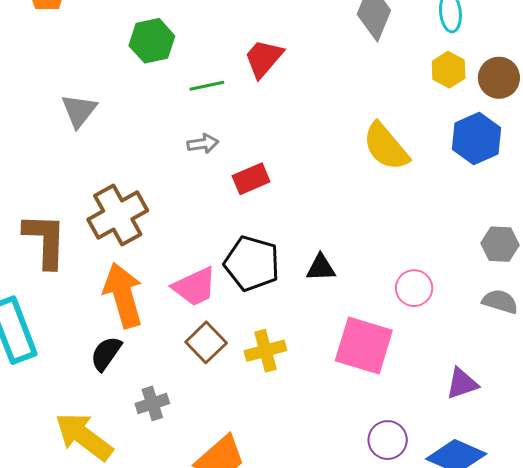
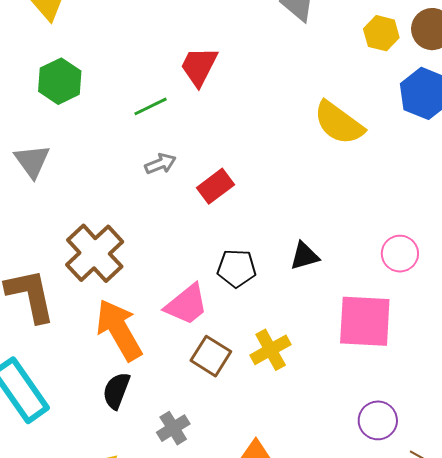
green hexagon: (152, 41) -> (60, 81), moved
black pentagon: (252, 263) -> (237, 268), size x0.7
purple circle: (388, 440) -> (378, 420), moved

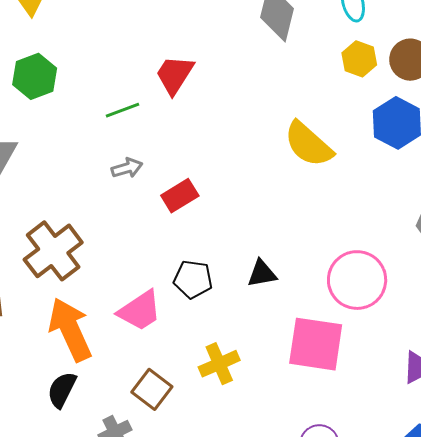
pink circle: (400, 254) -> (357, 280), size x1.6
brown square: (211, 356) -> (152, 389), moved

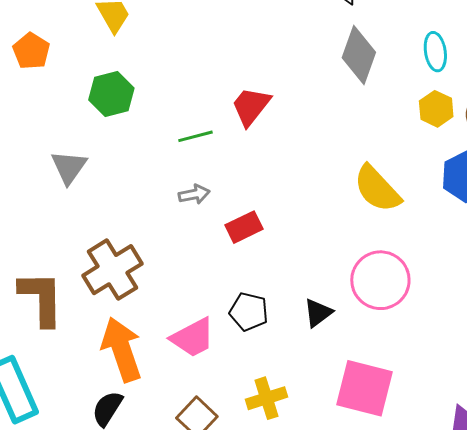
black triangle: (262, 274) -> (318, 313), turned -32
pink circle: (357, 280) -> (380, 280), moved

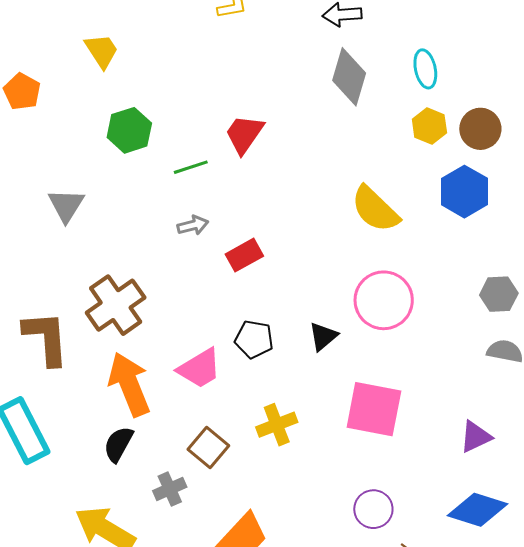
green hexagon: (111, 94) -> (129, 130), moved

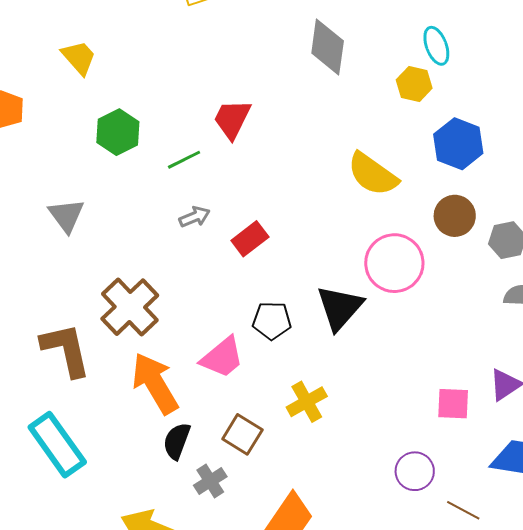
cyan ellipse: (425, 69) -> (436, 46), moved
brown circle: (480, 129) -> (455, 216), moved
black triangle: (323, 336) -> (340, 308), size x1.6
pink square: (374, 409) -> (453, 404), moved, size x0.6
black semicircle: (118, 444) -> (177, 441), moved

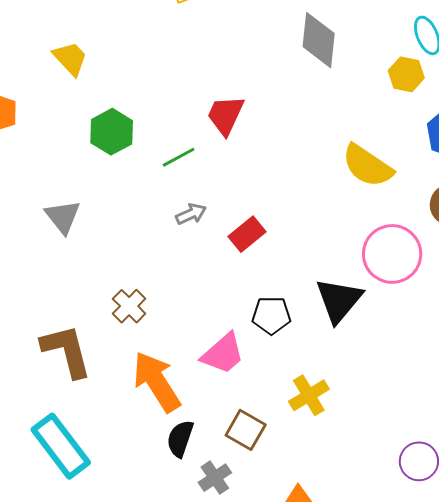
brown cross: (130, 307) -> (129, 306), size x0.6

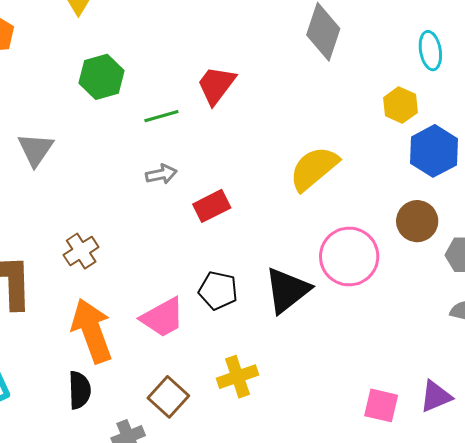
yellow hexagon: (406, 74) -> (400, 105), moved
yellow semicircle: (367, 166) -> (314, 168), moved, turned 94
black semicircle: (180, 439) -> (80, 390), moved, turned 147

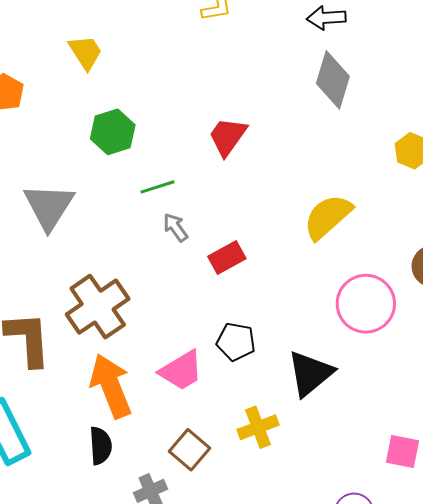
green line: (161, 116) -> (157, 187), moved
gray triangle: (35, 149) -> (49, 206), size x1.4
gray arrow: (161, 174) -> (176, 227), turned -112
brown cross: (81, 251) -> (98, 307), size x1.8
black triangle: (287, 290) -> (310, 373), moved

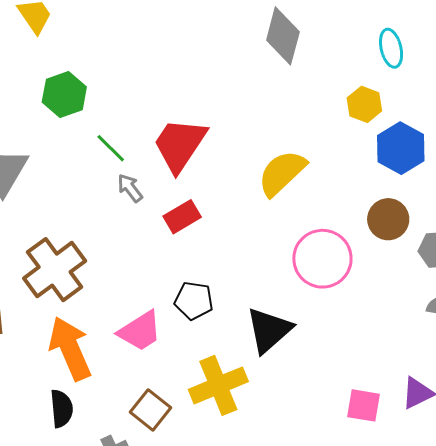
red trapezoid: (228, 137) -> (180, 145), moved, size x1.4
green line: (157, 187) -> (111, 148), turned 64
yellow cross: (258, 427) -> (218, 385), size x1.4

